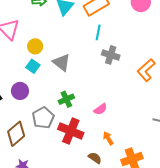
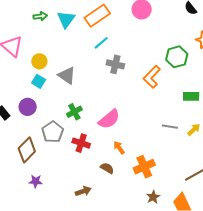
cyan line: (98, 32) -> (101, 43), turned 42
pink semicircle: (100, 109) -> (109, 119), size x1.6
red cross: (71, 131) -> (81, 143), size x0.7

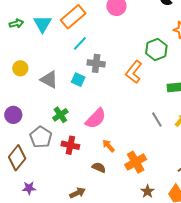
cyan square: (39, 81) -> (78, 80), moved
gray line: (170, 127) -> (157, 120), turned 56

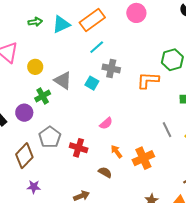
cyan triangle: (42, 24) -> (61, 24), turned 30
orange L-shape: (134, 72) -> (148, 80), turned 50
green cross: (60, 115) -> (43, 96), moved
pink semicircle: (96, 119) -> (106, 123), size x0.6
orange cross: (136, 162) -> (143, 158), moved

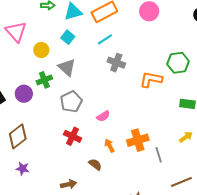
cyan square: (92, 83) -> (68, 37), moved
gray line: (167, 130) -> (159, 155), moved
gray pentagon: (50, 137) -> (71, 102), moved
orange cross: (143, 158) -> (138, 140), moved

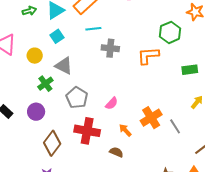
cyan square: (68, 37) -> (57, 36), turned 32
cyan line: (105, 39) -> (93, 29), turned 42
purple circle: (24, 94) -> (36, 112), moved
brown diamond: (18, 136) -> (52, 143), moved
red cross: (72, 136) -> (87, 131), size x1.4

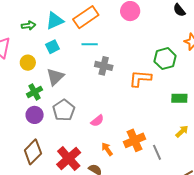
green arrow: (29, 11) -> (28, 26), moved
gray triangle: (64, 66) -> (55, 77), turned 42
purple circle: (36, 112) -> (35, 115), moved
red cross: (87, 131) -> (69, 158), moved, turned 30

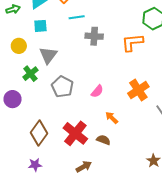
cyan square: (53, 47) -> (40, 26), turned 32
purple circle: (35, 115) -> (13, 99), moved
orange cross: (135, 140) -> (138, 90), moved

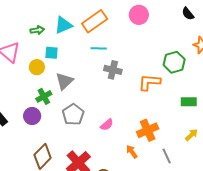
cyan square: (40, 26) -> (51, 53), moved
purple circle: (13, 99) -> (32, 116), moved
orange arrow: (112, 118) -> (132, 152), moved

